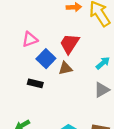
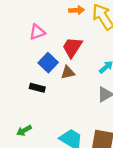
pink triangle: (30, 39) -> (37, 32), moved

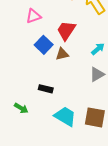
black rectangle: (37, 88) -> (46, 89), moved
green arrow: (24, 130) -> (21, 108), turned -120

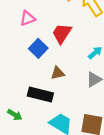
brown triangle: (62, 54) -> (58, 73), moved
black rectangle: (46, 89) -> (40, 94), size x1.6

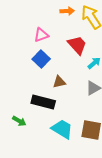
pink triangle: (28, 18) -> (41, 35), moved
red trapezoid: (62, 33) -> (77, 45), moved, turned 105

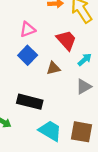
brown triangle: (59, 82) -> (53, 68), moved

